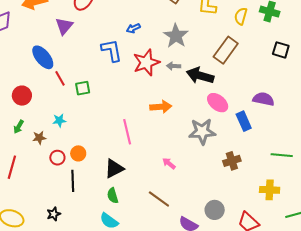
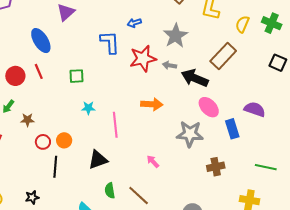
red line: (60, 78) -> (39, 71), moved
cyan star: (59, 120) -> (88, 108), moved
green semicircle: (113, 196) -> (110, 191), moved

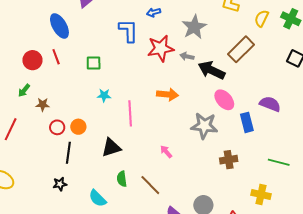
black star: (32, 197) -> (60, 184), moved

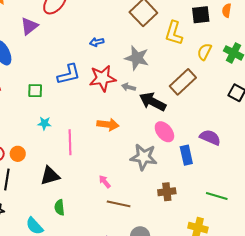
gray star: (194, 27) -> (137, 58), turned -30
blue L-shape: (128, 31) -> (69, 74), moved, turned 75
brown line: (150, 185) -> (119, 204), moved, turned -35

